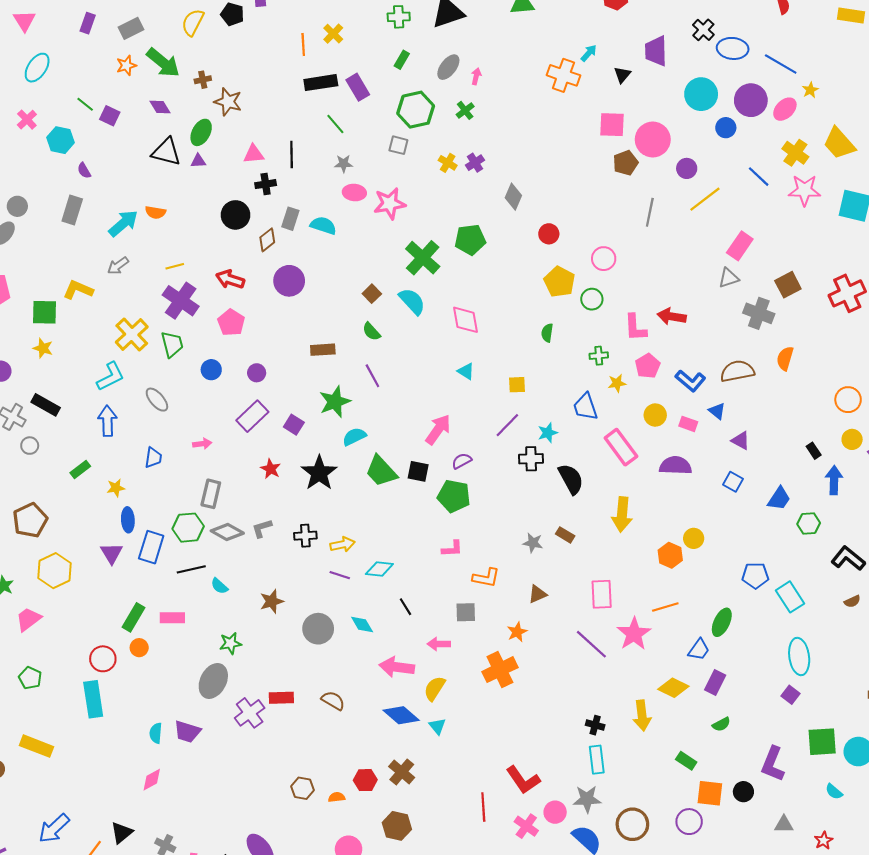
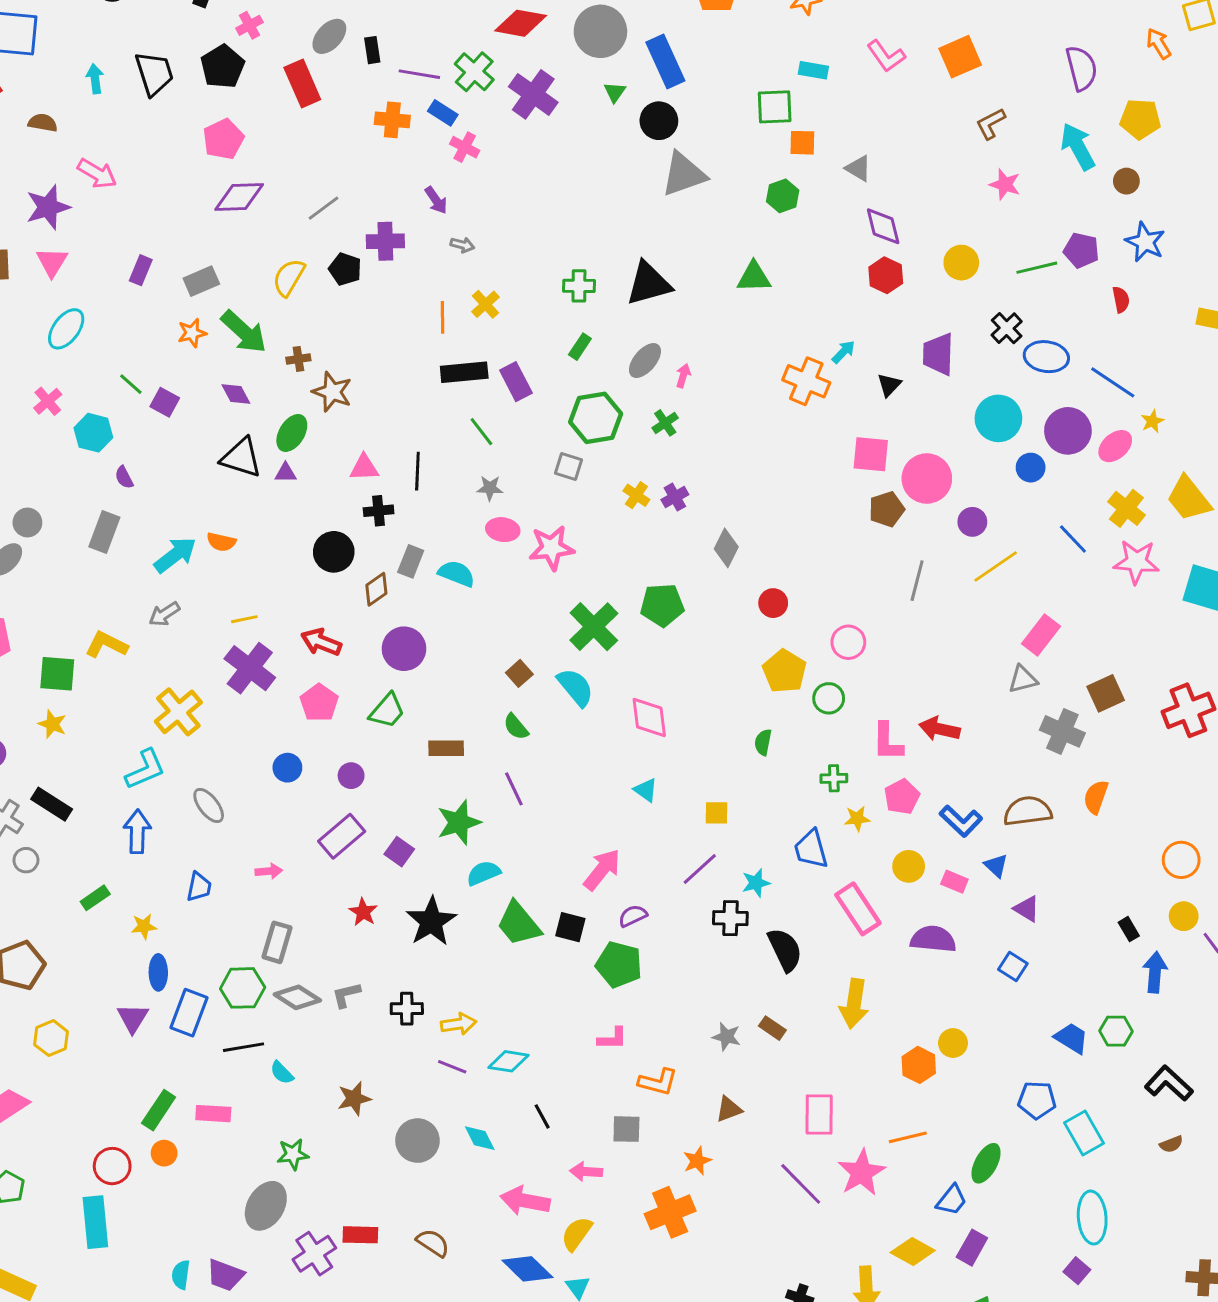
green trapezoid: (172, 344) -> (387, 711), moved, turned 52
blue trapezoid: (779, 499) -> (1072, 1038), moved, turned -95
yellow hexagon: (55, 571) -> (51, 1038), size x0.7

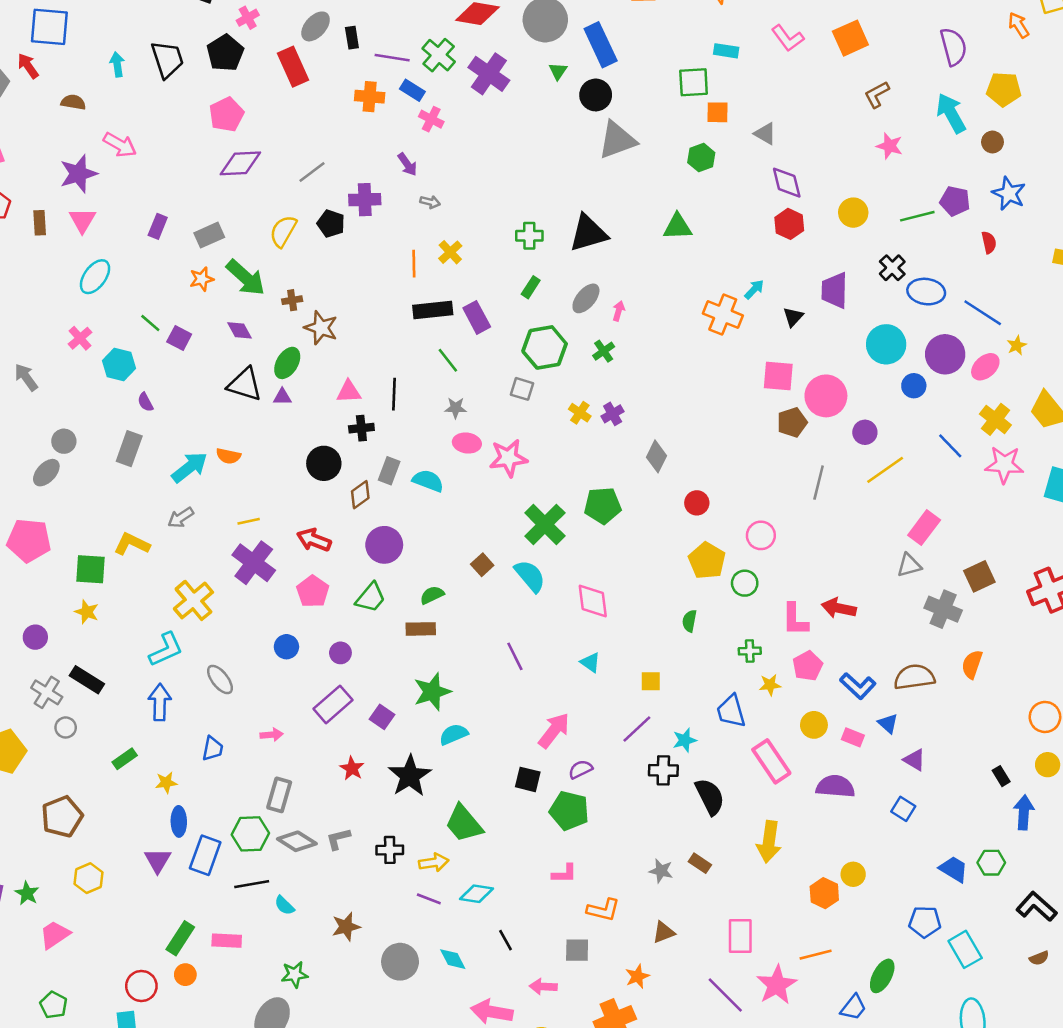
green semicircle: (516, 727) -> (432, 595), moved, turned 105
purple line: (514, 789) -> (515, 656), moved
green trapezoid: (519, 924) -> (464, 823), moved

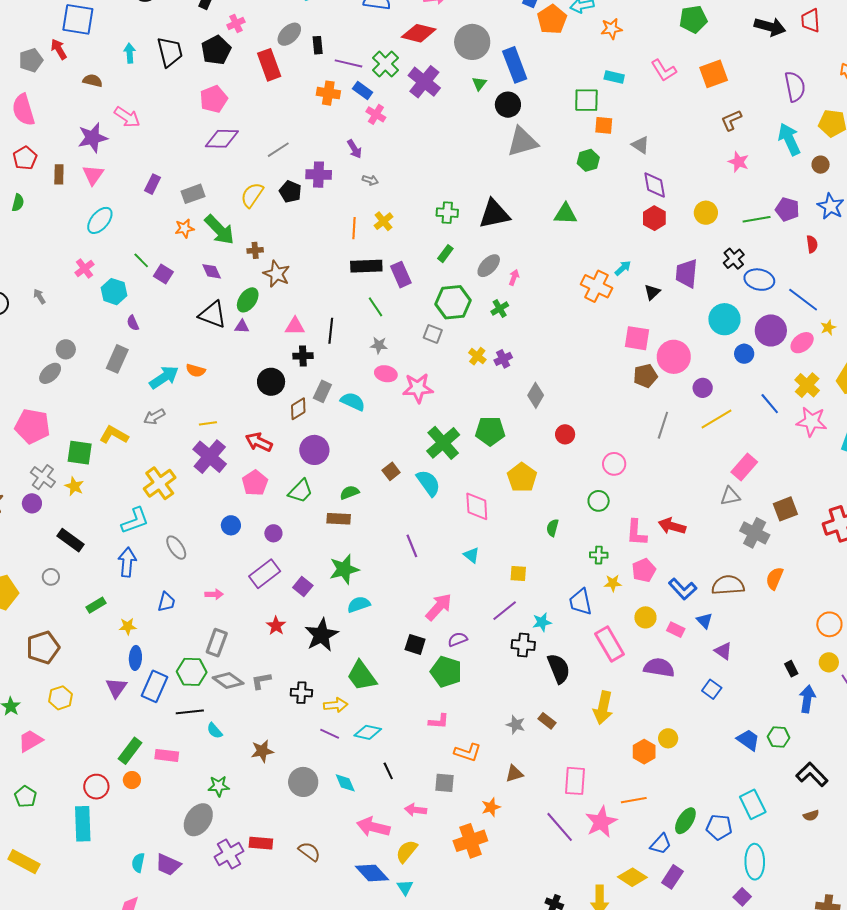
gray arrow: (26, 377) -> (39, 296), size x0.7
yellow pentagon: (707, 561) -> (522, 477), moved
gray cross: (47, 692) -> (43, 477), moved
blue pentagon: (925, 922) -> (719, 827), moved

